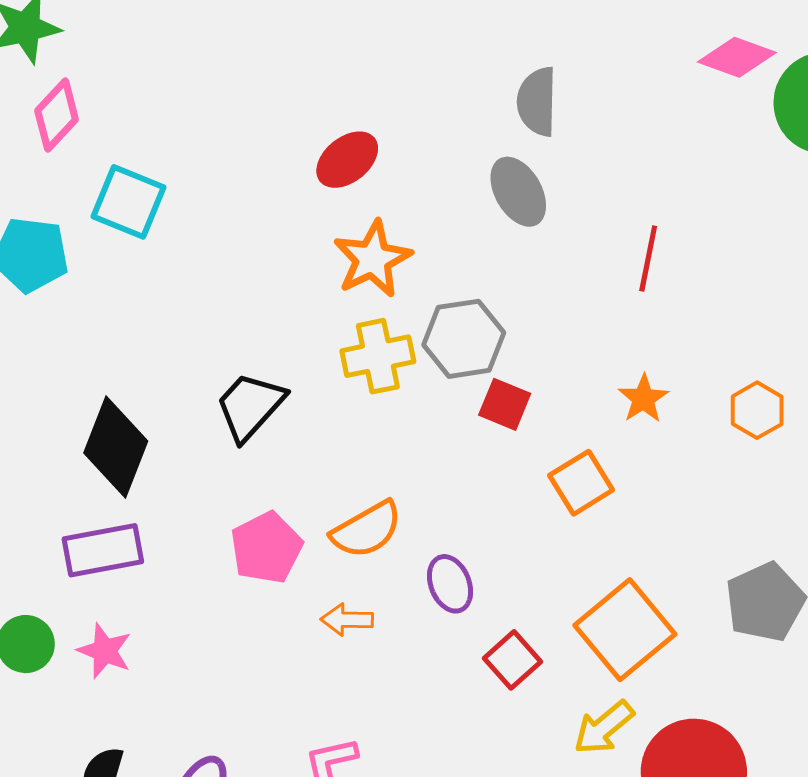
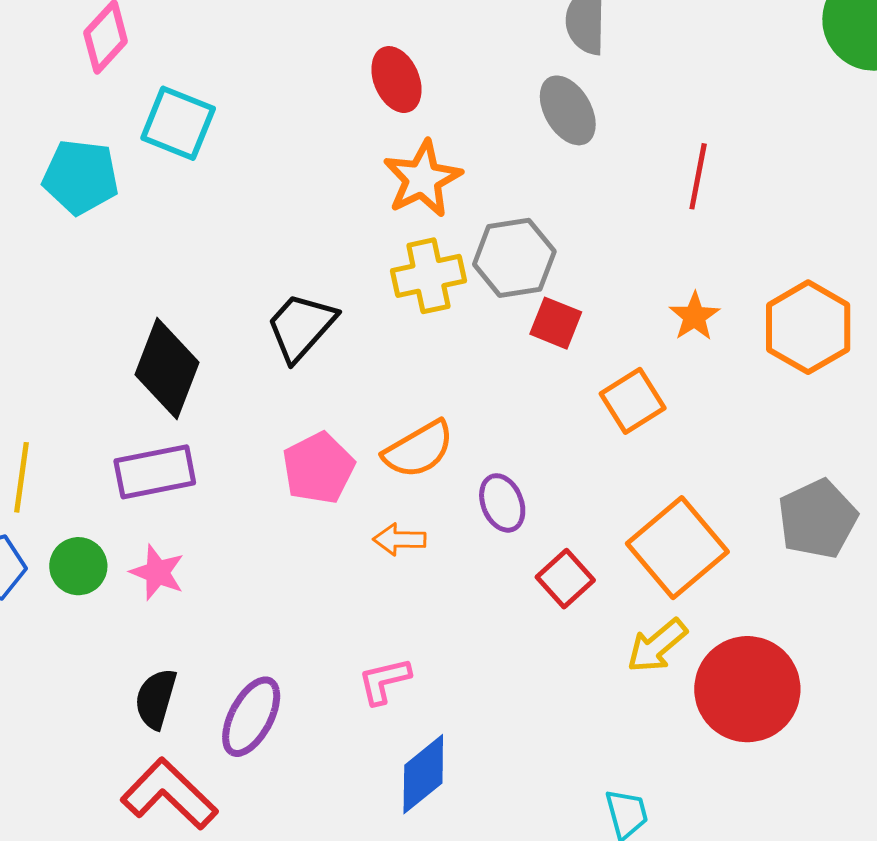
red ellipse: (347, 160) -> (396, 80), turned -74
orange hexagon: (757, 410) -> (808, 327), size x1.6

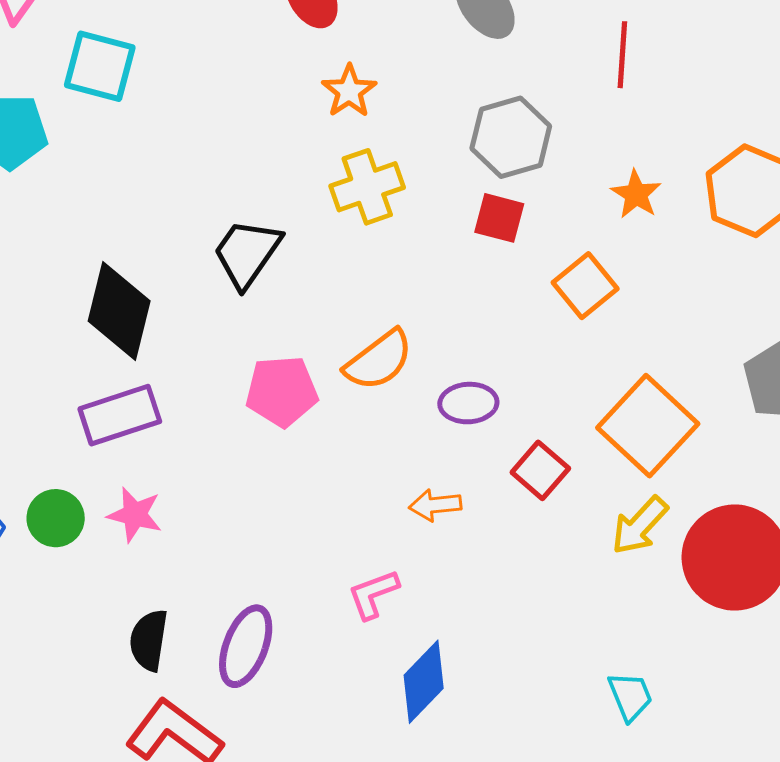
orange star: (422, 179) -> (349, 91), size x0.7
gray hexagon: (514, 258) -> (511, 137), moved
pink pentagon: (318, 468) -> (282, 391), turned 30
purple ellipse: (502, 503) -> (468, 403), turned -64
orange arrow: (399, 540) -> (435, 505), moved

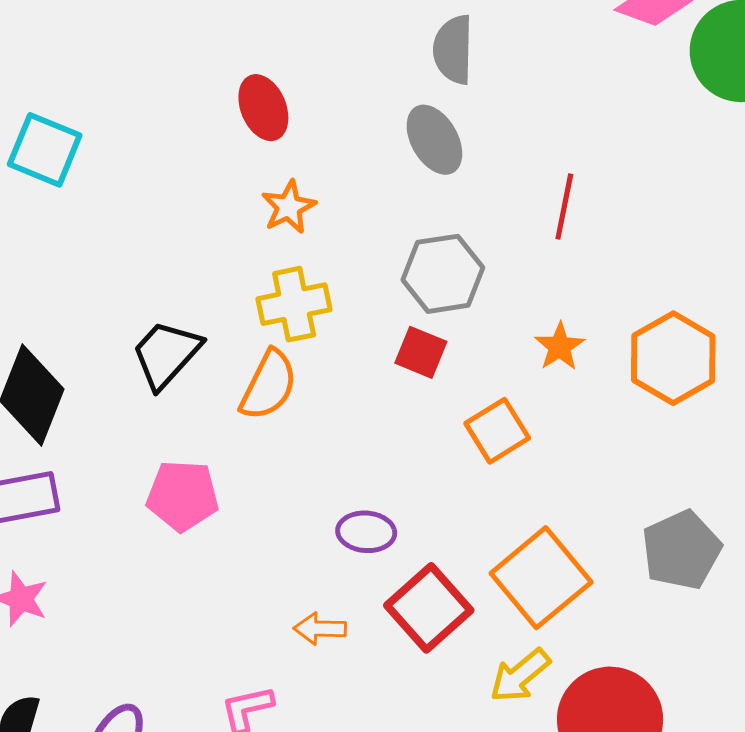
orange semicircle: (379, 360) -> (269, 385), moved, turned -34
red square: (540, 470) -> (429, 608), size x1.5

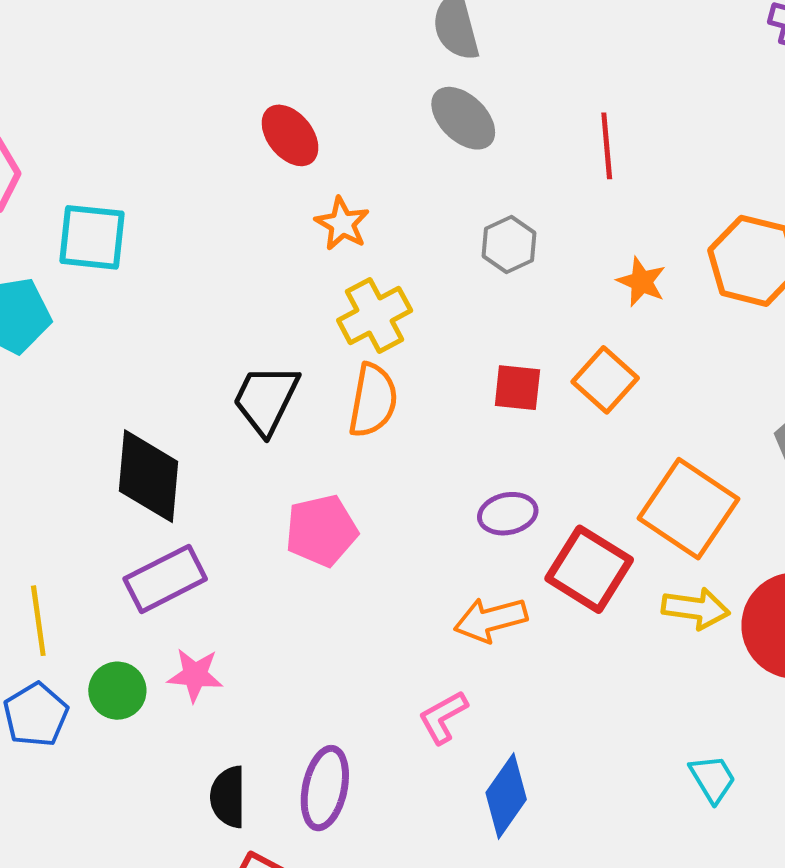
gray hexagon: (443, 274) -> (509, 245), size x0.7
red square: (421, 352) -> (517, 388), moved
orange arrow: (320, 629) -> (491, 620), size x1.4
yellow arrow: (520, 676) -> (696, 608), turned -116

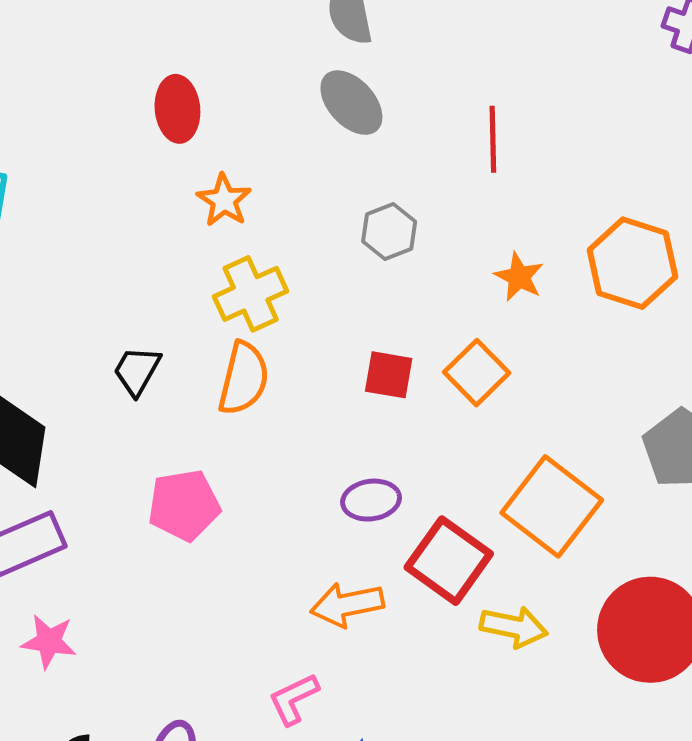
red ellipse: (290, 135) -> (177, 109), turned 30
black trapezoid: (266, 399) -> (137, 371), size x0.7
yellow arrow: (696, 608) -> (514, 627), moved

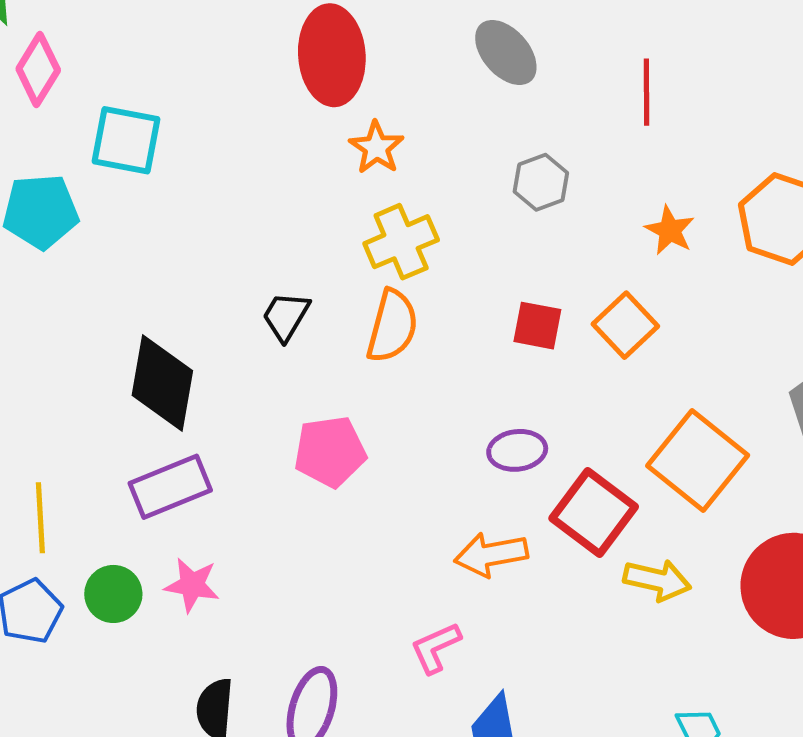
red ellipse: (177, 109) -> (332, 55), size x1.5

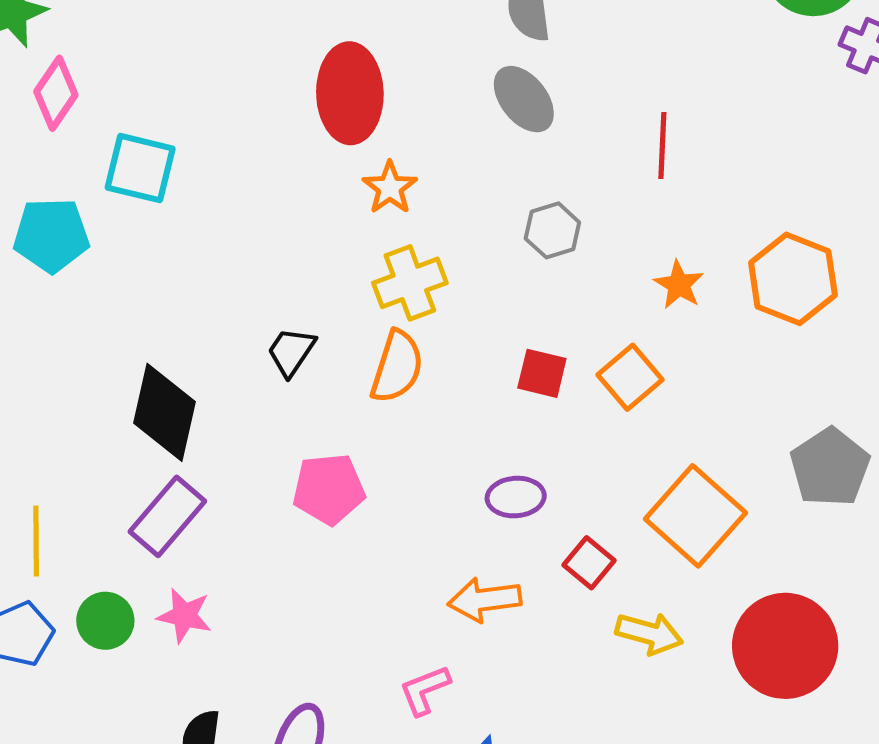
purple rectangle: (170, 487) -> (167, 516), turned -30
red square: (594, 513) -> (589, 563), size x0.6

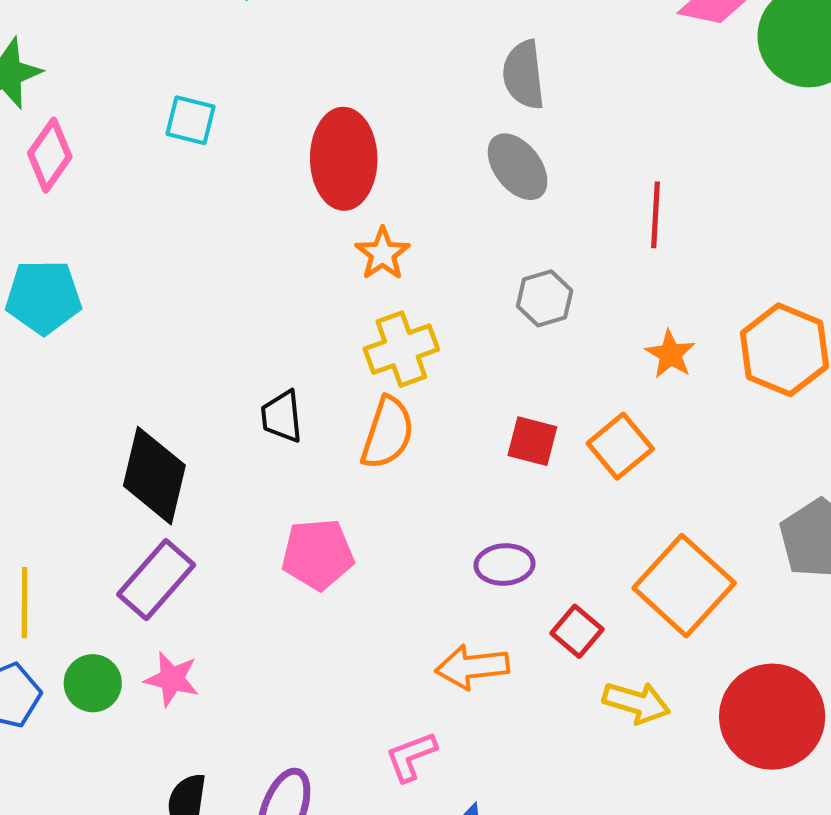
cyan square: (140, 168) -> (191, 120), moved, size x0.7
black trapezoid: (291, 352) -> (282, 416), turned -40

